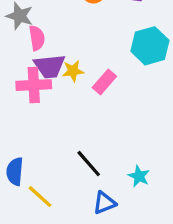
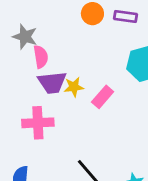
pink cross: (34, 85) -> (38, 123), moved

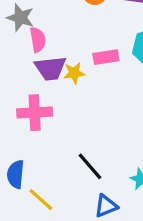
pink rectangle: (103, 97) -> (106, 57), moved, turned 40

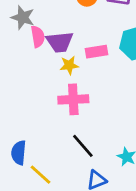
purple trapezoid: (50, 68) -> (60, 42), moved
pink cross: (35, 113) -> (73, 99), moved

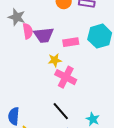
yellow star: (69, 65) -> (55, 60), moved
pink cross: (73, 99) -> (66, 77), moved, turned 30

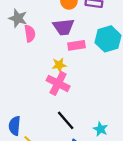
purple trapezoid: (44, 35) -> (63, 27), moved
pink cross: (66, 77) -> (58, 83), moved

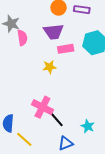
pink cross: (58, 83) -> (42, 107), moved

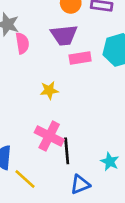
yellow star: (49, 67) -> (49, 90), moved
black line: (56, 118) -> (67, 151), turned 36

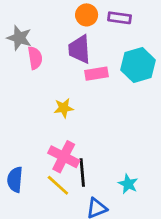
purple trapezoid: (64, 35) -> (79, 49), turned 92
yellow line: (25, 179) -> (58, 185), moved

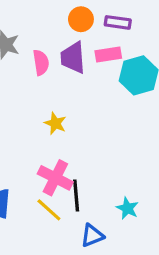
pink semicircle: (35, 58) -> (41, 62), moved
pink rectangle: (97, 74) -> (108, 54), moved
yellow star: (64, 108) -> (55, 123), turned 30

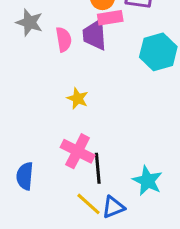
pink rectangle: (108, 54) -> (110, 18), moved
cyan star: (127, 208) -> (147, 181), size x1.4
yellow line: (49, 210) -> (88, 204), moved

